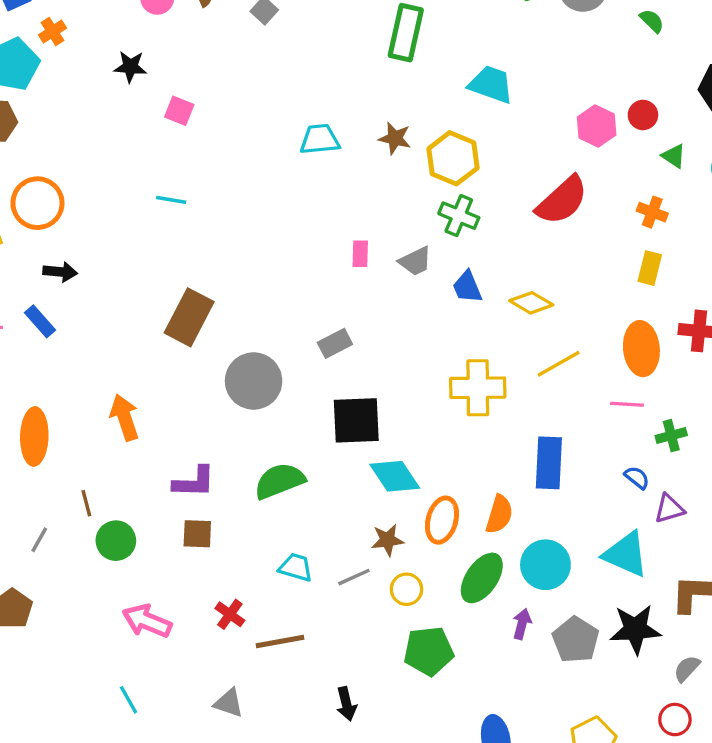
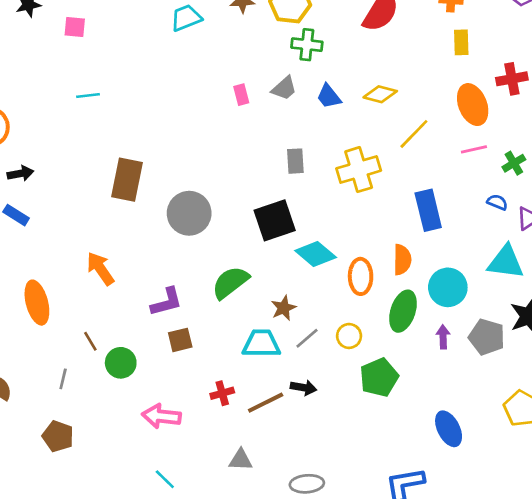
gray rectangle: (335, 343) -> (295, 161), moved, turned -50
brown star: (387, 540) -> (284, 308), moved
cyan trapezoid: (296, 567) -> (261, 344), size x1.4
red cross: (230, 614) -> (222, 393), turned -35
black arrow: (346, 704) -> (304, 388), moved, turned -50

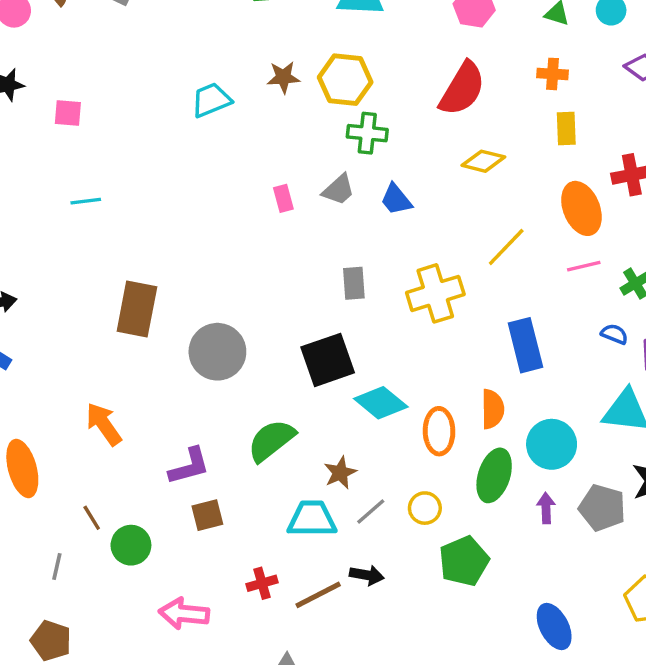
yellow diamond: (380, 94) -> (483, 161), moved

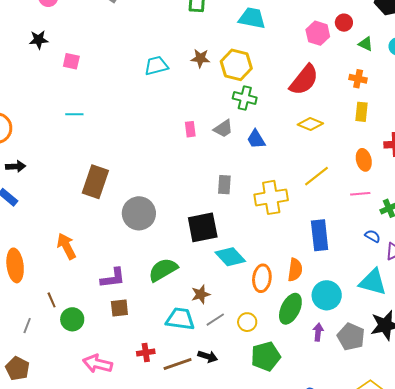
orange ellipse: (581, 208) -> (364, 160), size x0.7

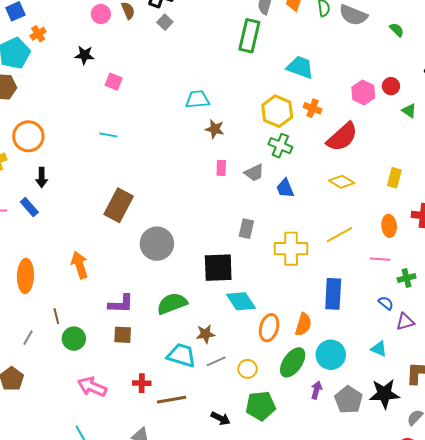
brown star: (200, 58) -> (215, 129), moved
orange cross: (358, 79) -> (312, 108), moved
black arrow: (16, 166) -> (42, 177), turned 84
cyan triangle: (373, 282) -> (379, 349), size x0.6
black arrow: (208, 356) -> (220, 418), moved

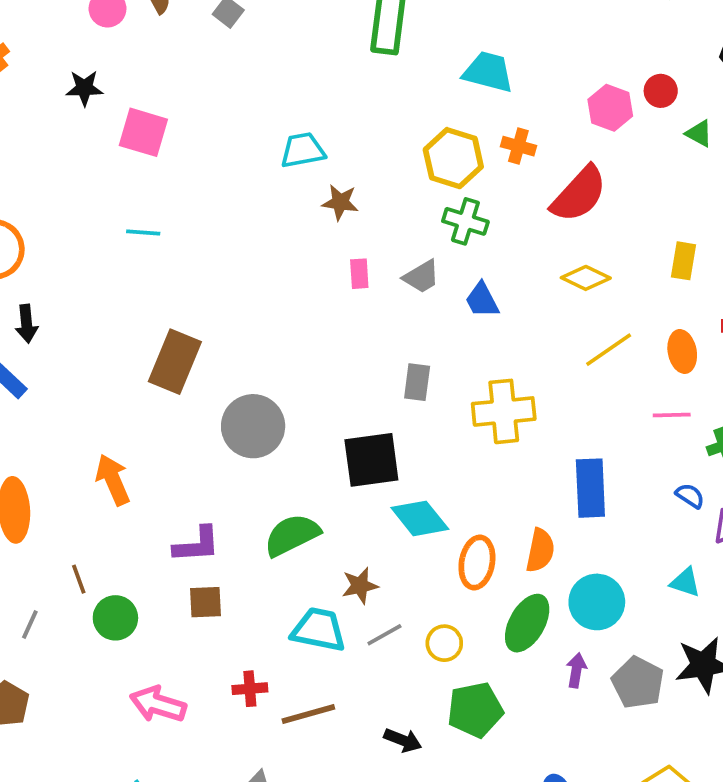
pink square: (114, 82) -> (143, 132), size x1.5
yellow line: (339, 235) -> (609, 350), moved

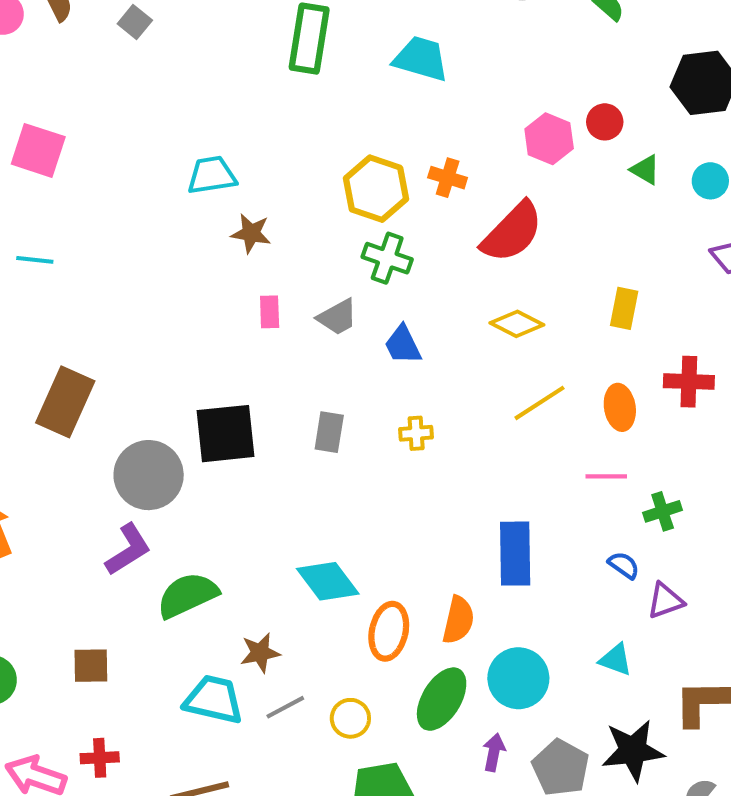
cyan trapezoid: (488, 72) -> (421, 59), moved
yellow cross: (504, 411) -> (416, 433), moved, size x0.5
black square: (371, 460) -> (225, 434), moved
purple L-shape: (197, 545) -> (128, 550), moved, turned -30
red cross: (250, 689) -> (100, 758), moved

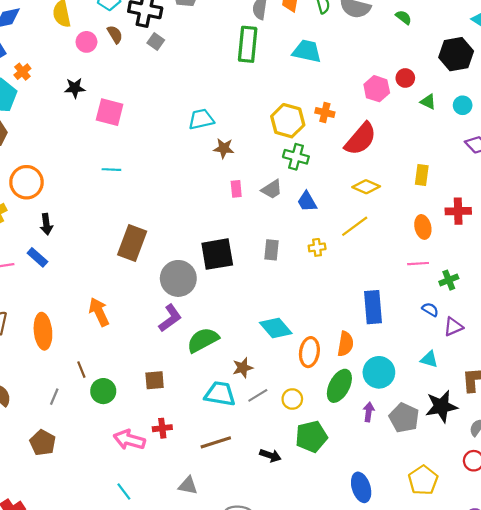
yellow line: (540, 403) -> (355, 226), moved

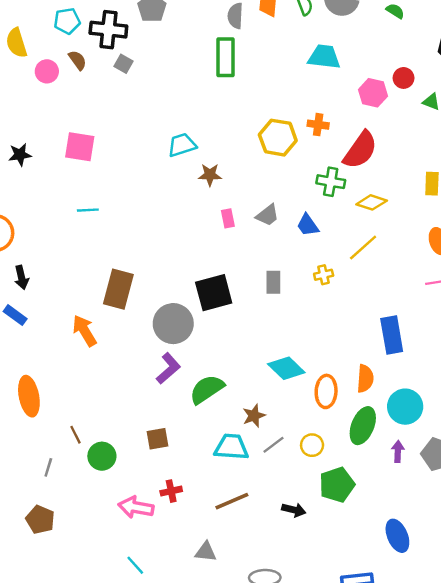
cyan trapezoid: (307, 51) -> (324, 57), moved
black star: (75, 88) -> (20, 155), moved
green cross: (296, 157) -> (331, 182), moved
orange arrow: (99, 312) -> (84, 331), moved

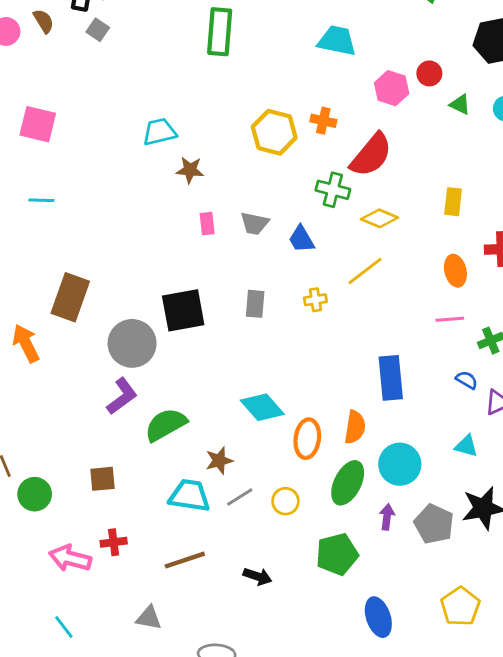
gray trapezoid: (267, 215) -> (254, 223), turned 45
green pentagon: (337, 485) -> (337, 554), moved

